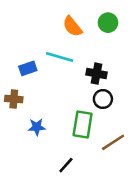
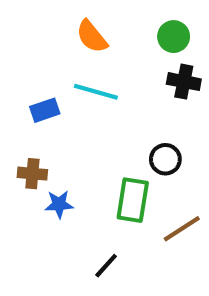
orange semicircle: (72, 26) -> (92, 37), moved
black cross: (97, 74) -> (184, 82), moved
brown cross: (14, 99) -> (32, 174), moved

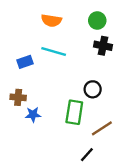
orange semicircle: (92, 37) -> (51, 20), turned -42
black line: (106, 266) -> (87, 155), moved

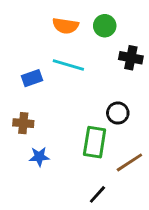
green circle: (97, 20) -> (105, 26), moved
blue star: (33, 115) -> (39, 157), moved
black line: (87, 155) -> (97, 194), moved

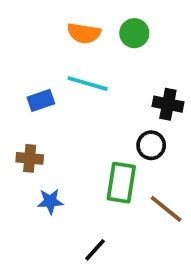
black cross: (131, 58) -> (168, 104), moved
brown line: (129, 162) -> (166, 209), turned 72
black line: (97, 194) -> (95, 250), moved

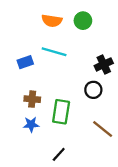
black cross: (168, 104) -> (104, 64), turned -36
brown cross: (30, 158) -> (32, 99), moved
green rectangle: (121, 183) -> (61, 112), moved

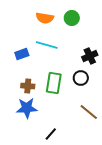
green rectangle: (61, 112) -> (54, 83), moved
blue star: (31, 124) -> (27, 108), size x1.5

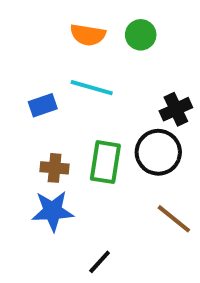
black circle: (81, 78) -> (158, 152), size x1.5

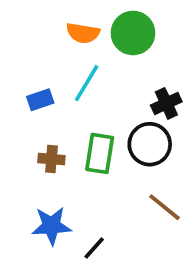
green circle: (141, 35) -> (133, 33), size x1.5
cyan line: (92, 88) -> (87, 83), turned -75
blue star: (53, 211) -> (51, 226), moved

